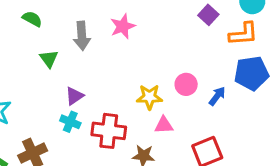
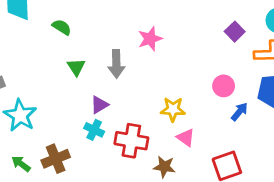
gray arrow: (82, 36) -> (116, 64), moved
pink circle: (186, 84) -> (224, 86), moved
pink triangle: (164, 125) -> (186, 138), turned 36

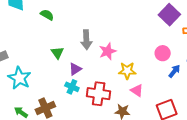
purple square: (235, 32) -> (169, 15), size x1.5
pink star: (150, 39) -> (108, 51), moved
green triangle: (76, 67) -> (57, 53), moved

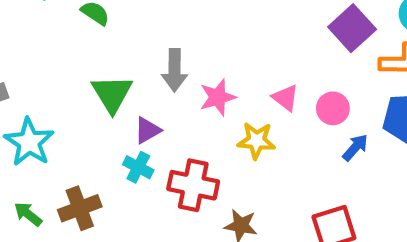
green triangle: (57, 53) -> (112, 94), size x1.5
pink triangle: (137, 90) -> (285, 98), moved

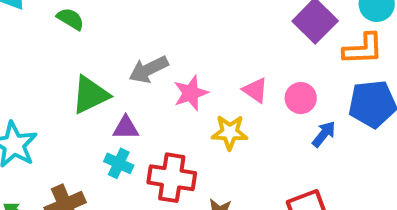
gray arrow: (175, 70) -> (149, 69), turned 66
green triangle: (112, 94) -> (90, 95), turned 39
purple triangle: (147, 130) -> (126, 128), turned 32

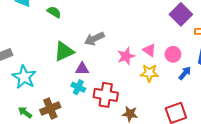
pink star: (191, 93) -> (126, 56), moved
yellow star: (230, 132) -> (149, 73), moved

